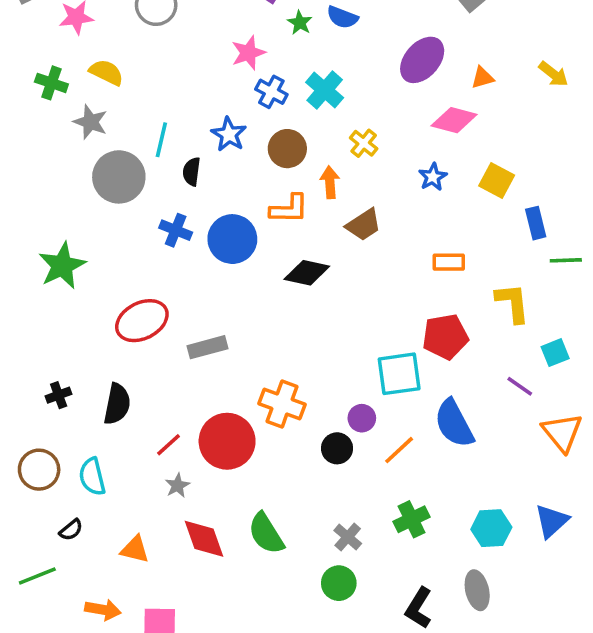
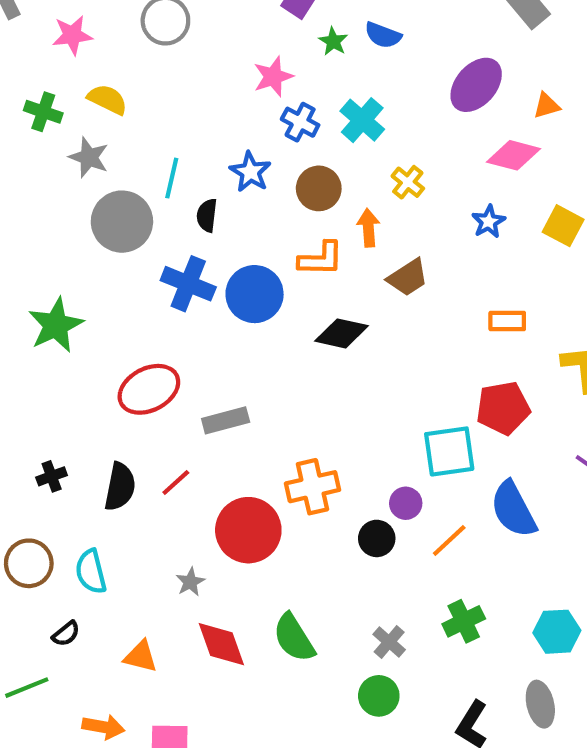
blue cross: (176, 230) -> (188, 284), size x1.4
orange cross: (282, 404) -> (313, 487), turned -33
red line: (169, 445) -> (176, 483), moved

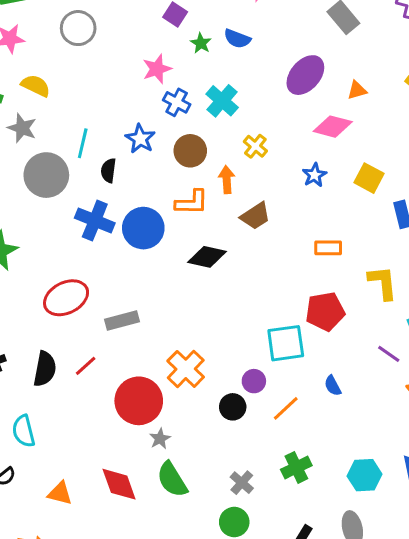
orange cross: (313, 487) -> (186, 369), turned -33
blue semicircle: (513, 509) -> (333, 386), size x0.5
gray star: (190, 582) -> (160, 439), moved

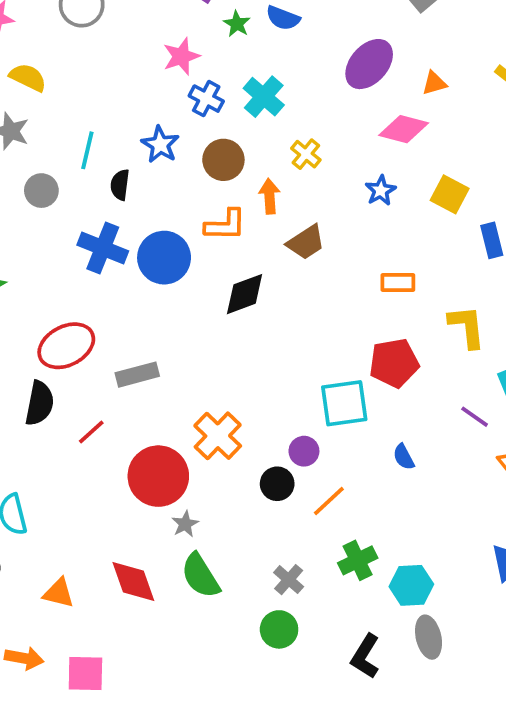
gray circle: (46, 175) -> (41, 191), size x0.6
black diamond: (207, 257) -> (245, 294), turned -33
black semicircle: (45, 369) -> (39, 403), moved
orange line: (286, 408) -> (329, 501), moved
cyan hexagon: (365, 475) -> (411, 585), moved

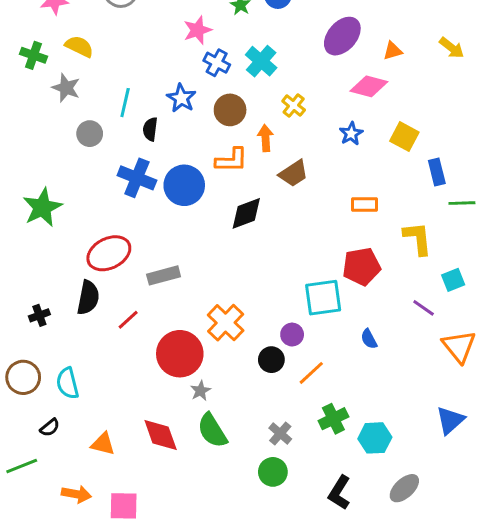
gray ellipse: (429, 637) -> (404, 488), moved, turned 60

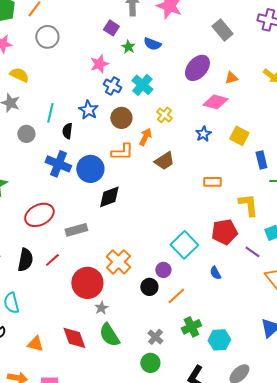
orange arrow: (265, 138) -> (145, 137), turned 30
black diamond: (246, 213) -> (109, 197), moved
red pentagon: (362, 267) -> (224, 232), moved
black semicircle: (88, 298) -> (25, 260), moved
cyan square: (323, 298) -> (184, 245), turned -36

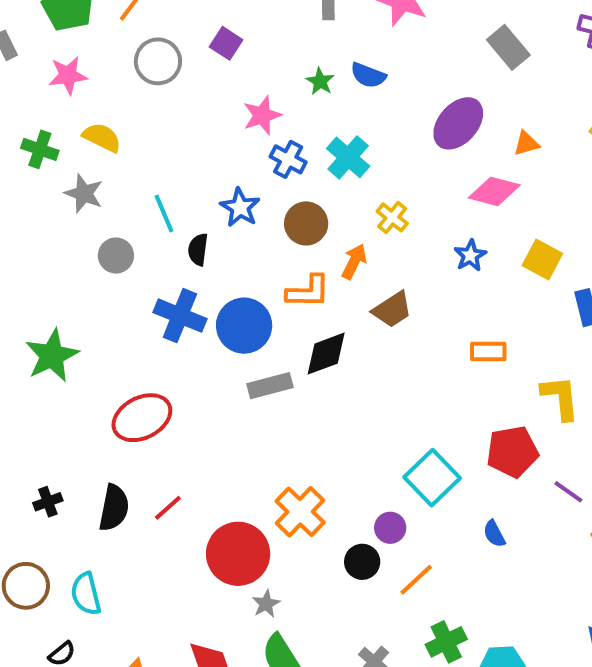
purple square: (111, 28) -> (226, 43), moved
cyan line: (50, 113) -> (164, 213), turned -36
black diamond: (109, 197) -> (326, 354), moved
gray rectangle: (76, 230) -> (270, 386), moved

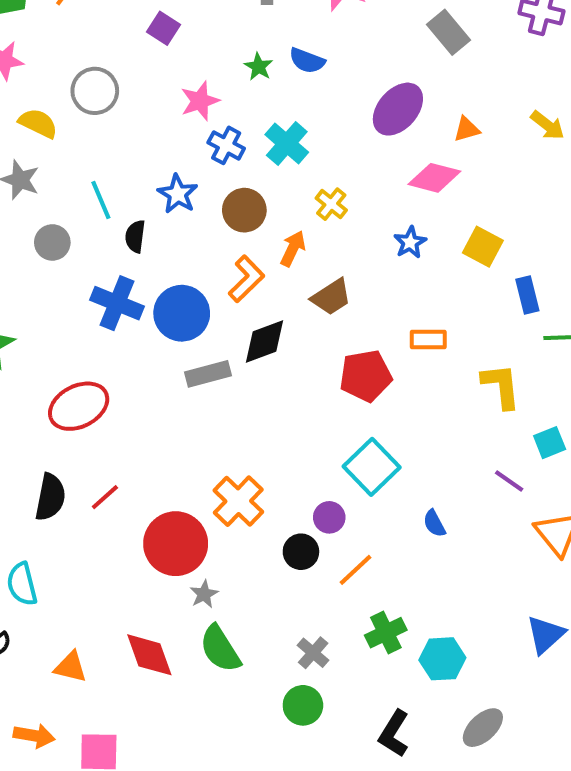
gray circle: (158, 61) -> (95, 91), moved
orange L-shape: (308, 292) -> (246, 279), turned -45
red pentagon: (512, 452) -> (366, 376), moved

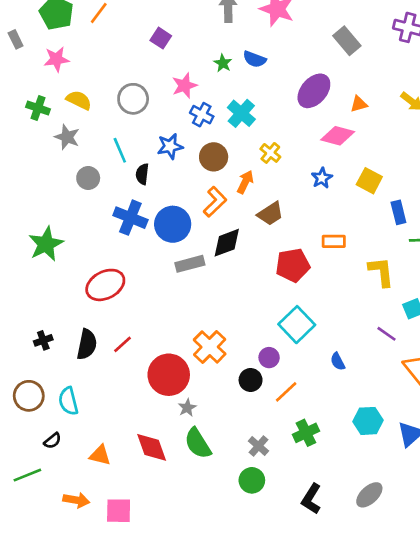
gray circle: (95, 91) -> (133, 99), moved
blue star: (178, 194) -> (170, 146), turned 30
cyan hexagon: (442, 659) -> (368, 421), moved

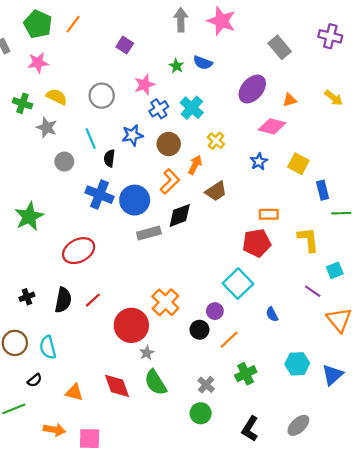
blue cross: (202, 115) -> (159, 109), turned 30
red pentagon: (293, 265) -> (257, 243), moved

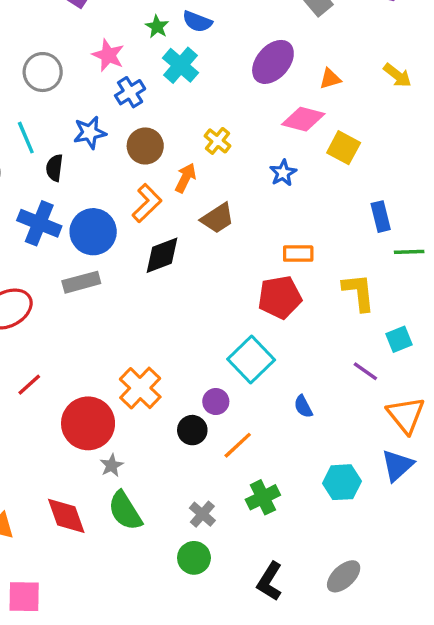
pink star: (145, 85) -> (108, 55), turned -30
cyan cross: (192, 108) -> (181, 65), moved
yellow square: (298, 164) -> (344, 148), moved
gray rectangle: (149, 233) -> (81, 282), moved
blue triangle: (332, 375) -> (397, 465), moved

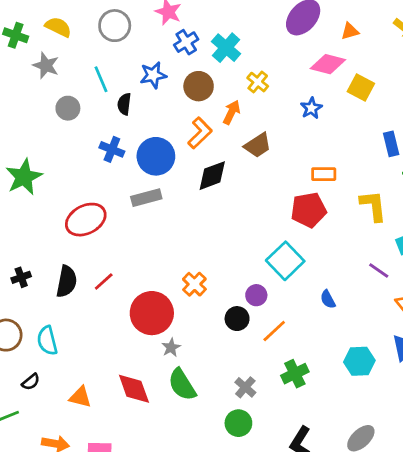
cyan cross: (181, 65) -> (226, 48), moved
blue cross: (39, 223) -> (112, 149), size x0.7
orange cross: (140, 388) -> (194, 284), size x0.7

